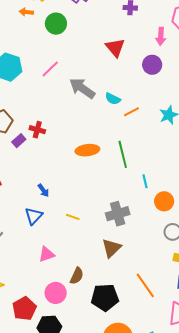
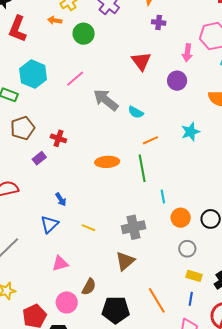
orange line: (132, 112) -> (150, 140), moved
purple rectangle: (19, 141) -> (39, 158), moved

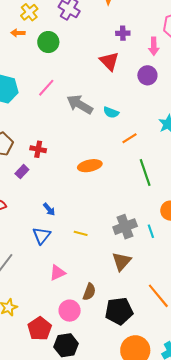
purple cross: (159, 22) -> (123, 33), moved
green line: (142, 168) -> (145, 172), moved
cyan line: (163, 196) -> (151, 231), moved

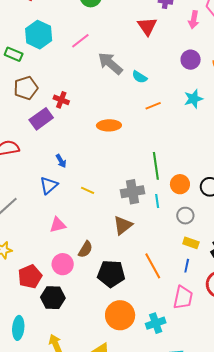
purple circle: (147, 75) -> (191, 60), moved
purple rectangle: (22, 172) -> (41, 119), size x1.6
green line: (145, 172) -> (156, 166), moved

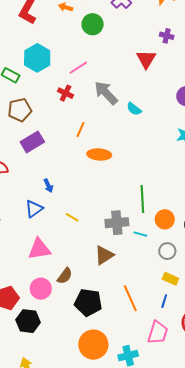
red cross: (61, 100) -> (66, 93), moved
orange line: (153, 106) -> (81, 130), moved, turned -49
cyan line: (157, 201) -> (140, 234), turned -72
pink triangle: (58, 225) -> (39, 249), size x1.4

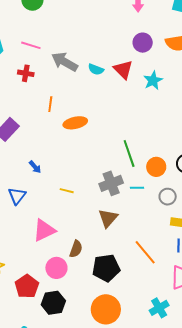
red triangle: (146, 59) -> (123, 70), moved
pink line: (78, 68) -> (31, 45), turned 66
blue triangle: (34, 209) -> (17, 196), moved
orange circle: (93, 345) -> (106, 309), moved

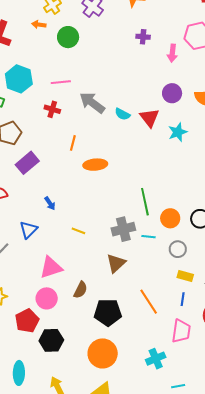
pink line: (31, 45) -> (61, 82), turned -30
pink circle: (56, 268) -> (47, 298), moved

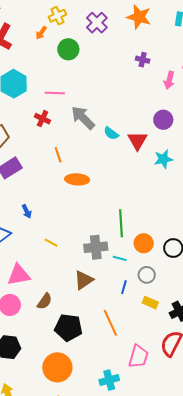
orange arrow: (39, 25) -> (41, 33), turned -72
orange line: (73, 143) -> (58, 155), turned -42
blue line: (183, 299) -> (124, 287), moved

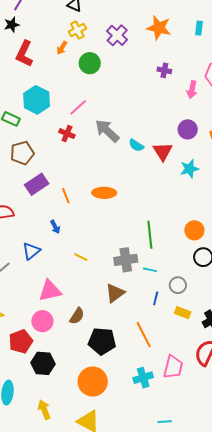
pink line: (55, 93) -> (78, 107), turned -42
orange line: (58, 155) -> (66, 196), moved
orange circle: (144, 243) -> (194, 230), moved
cyan cross: (109, 380) -> (143, 378), moved

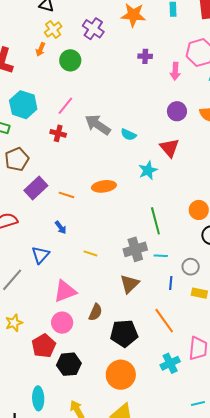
red triangle: (163, 151) -> (169, 148), moved
cyan star: (189, 169) -> (148, 170), moved
orange line: (66, 196) -> (66, 195), turned -42

